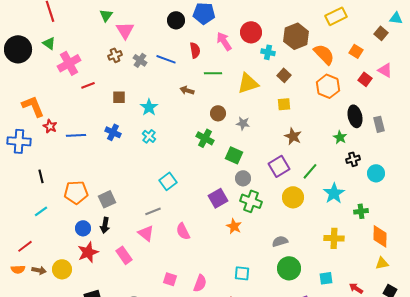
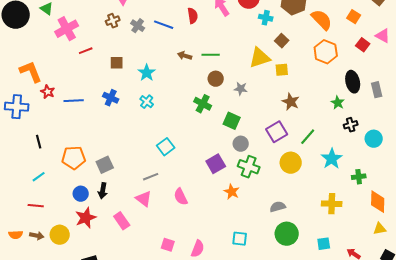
green line: (213, 73) -> (211, 55), moved
yellow triangle: (248, 83) -> (260, 58), moved
red line: (25, 246) -> (36, 206), moved, turned 42

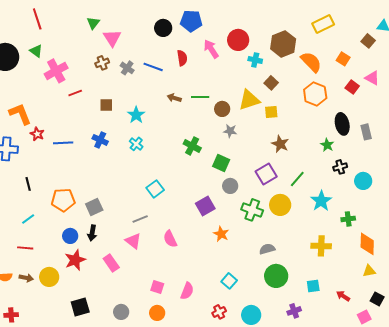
brown circle: (216, 79) -> (222, 109), moved
green cross: (249, 167) -> (252, 210), moved
cyan square: (240, 239) -> (229, 281), turned 35

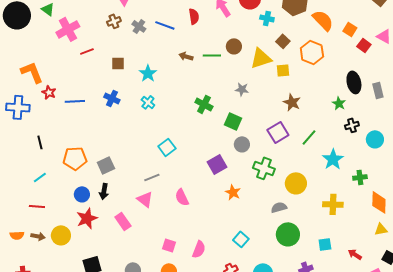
orange square: (343, 59) -> (350, 29), moved
orange hexagon: (315, 94) -> (312, 52), moved
brown circle: (222, 109) -> (234, 46), moved
yellow circle: (280, 205) -> (296, 183), moved

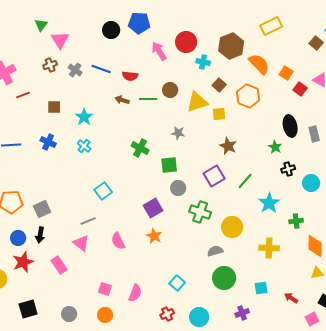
red semicircle: (194, 16) -> (130, 76), moved, turned 105
green square: (233, 121) -> (169, 165), turned -30
orange star: (233, 192) -> (154, 236), moved

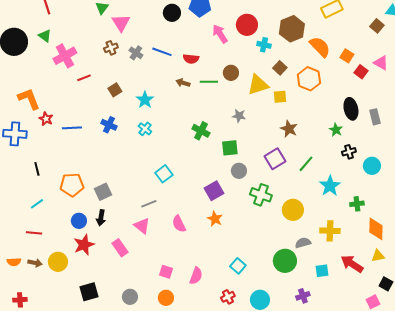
brown square: (54, 107) -> (115, 90), turned -32
gray semicircle: (215, 251) -> (303, 243), moved
red arrow: (291, 298) -> (352, 264), moved, size x1.6

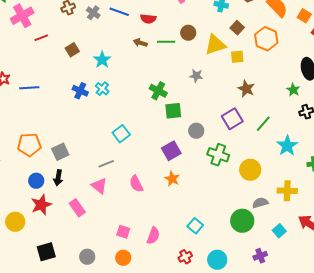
blue cross: (109, 125) -> (80, 91), moved
green square: (230, 148) -> (173, 111), moved
cyan square: (322, 271) -> (279, 231), turned -32

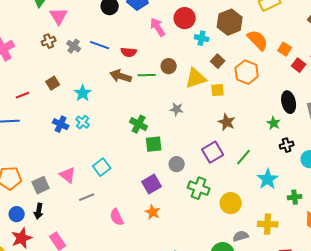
red line: (41, 38) -> (23, 95), moved
brown arrow: (140, 43) -> (121, 76), size x1.5
pink triangle: (99, 186) -> (68, 175), moved

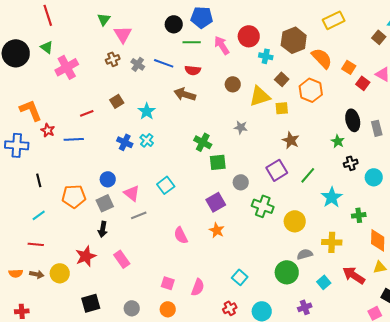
green line: (147, 75) -> (192, 42), moved
gray line: (87, 197) -> (139, 215), moved
blue circle: (17, 214) -> (108, 179), moved

